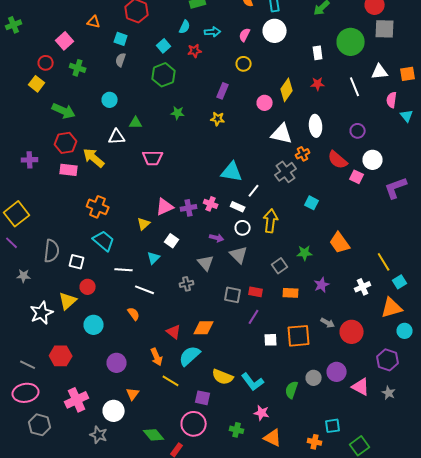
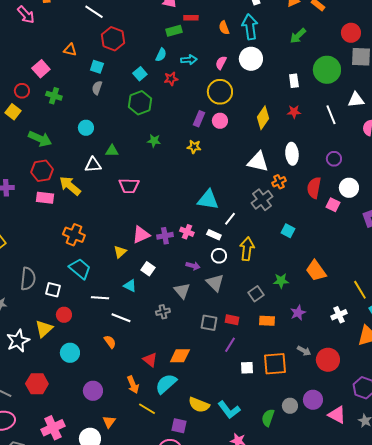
yellow circle: (244, 64) -> (220, 92), size x1.6
pink circle: (265, 103) -> (220, 121), moved
red semicircle: (338, 160) -> (314, 188), turned 60
cyan triangle: (154, 258) -> (130, 286), turned -48

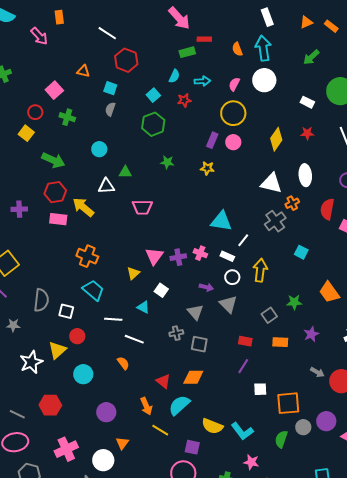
white rectangle: (294, 81) -> (307, 102), turned -56
pink triangle: (141, 235) -> (154, 256), turned -30
gray square: (209, 323) -> (199, 344), moved
orange square: (275, 364) -> (288, 403), moved

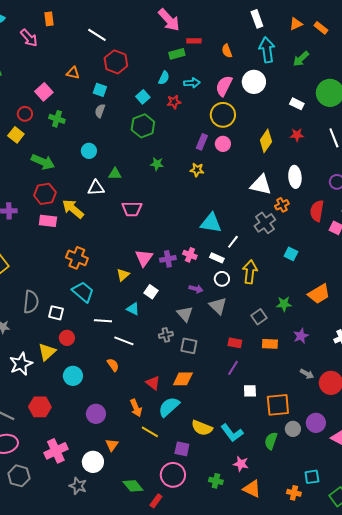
cyan arrow: (263, 48) -> (267, 50), moved
pink semicircle: (234, 84) -> (224, 86), size x1.5
orange trapezoid: (329, 292) -> (319, 294), turned -85

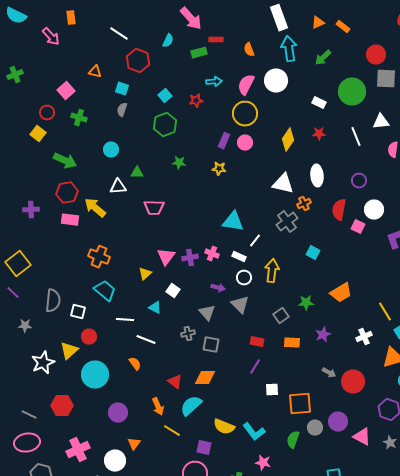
white rectangle: (257, 19) -> (279, 18), size x1.4
cyan semicircle: (164, 78) -> (168, 41), moved
cyan circle: (73, 376) -> (95, 375), size x1.4

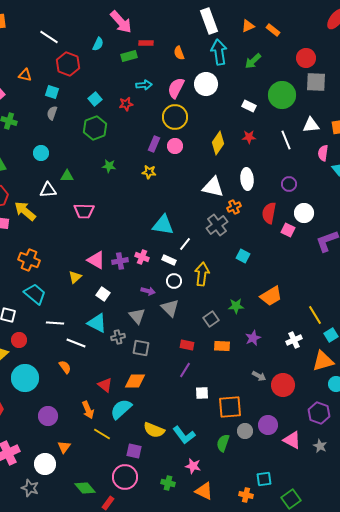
pink triangle: (166, 257) -> (96, 260), turned -36
cyan triangle: (155, 308) -> (97, 323), moved, size x1.5

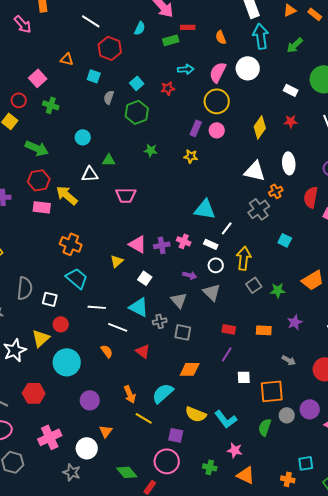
gray semicircle: (52, 113) -> (109, 97), moved
gray square: (211, 319) -> (254, 285), moved
gray arrow: (259, 376) -> (289, 360), moved
orange diamond: (135, 381) -> (190, 369), moved
red triangle: (105, 385) -> (143, 351), moved

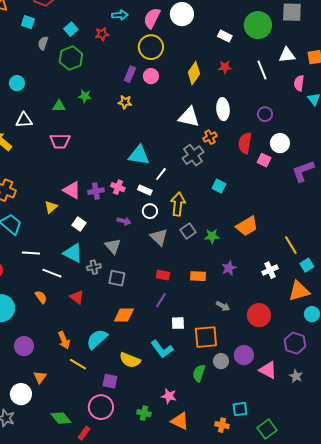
green triangle: (109, 160) -> (59, 106), moved
gray triangle: (212, 292) -> (159, 237), moved
cyan L-shape: (226, 419) -> (162, 349), moved

